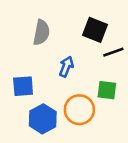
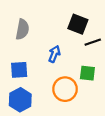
gray semicircle: (41, 32) -> (22, 29), moved
blue hexagon: (43, 119) -> (20, 100), moved

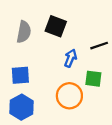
black square: (78, 24) -> (56, 26), moved
blue arrow: (54, 54) -> (71, 58), moved

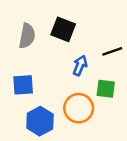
blue hexagon: (22, 107) -> (40, 121), moved

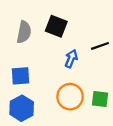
green square: (106, 89) -> (100, 99), moved
blue hexagon: (40, 121) -> (22, 108), moved

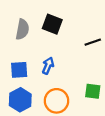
blue arrow: (71, 59) -> (48, 66), moved
orange circle: (70, 97) -> (56, 101), moved

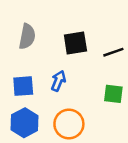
black square: (52, 24) -> (75, 43), moved, turned -30
green square: (93, 91) -> (113, 94), moved

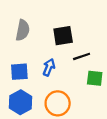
black line: (113, 52) -> (82, 56), moved

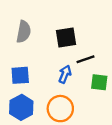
blue arrow: (49, 67) -> (65, 74), moved

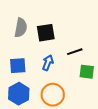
black square: (66, 37) -> (46, 33), moved
blue arrow: (65, 74) -> (48, 63), moved

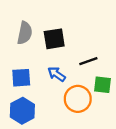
blue arrow: (48, 63) -> (57, 74), turned -77
orange circle: (53, 95) -> (78, 99), moved

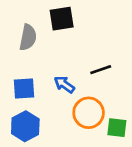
black square: (54, 39) -> (62, 19), moved
green square: (102, 85) -> (117, 128), moved

